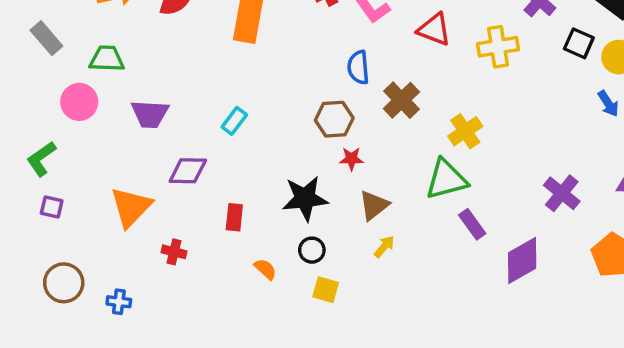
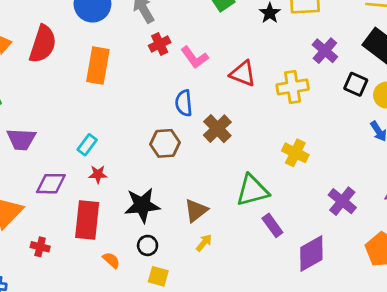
yellow cross: (465, 131) -> (295, 153), moved, turned -30
red star: (351, 159) -> (98, 174), moved
red rectangle: (234, 217) -> (87, 220), size x1.8

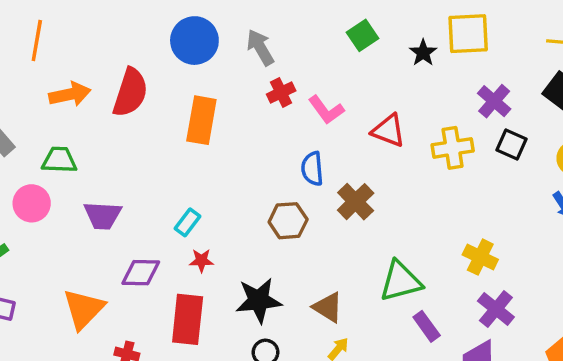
black square: (356, 84) -> (511, 144), moved
yellow cross: (295, 153) -> (480, 257), moved
purple cross: (342, 201) -> (496, 309), moved
brown triangle: (196, 211) -> (328, 307), turned -50

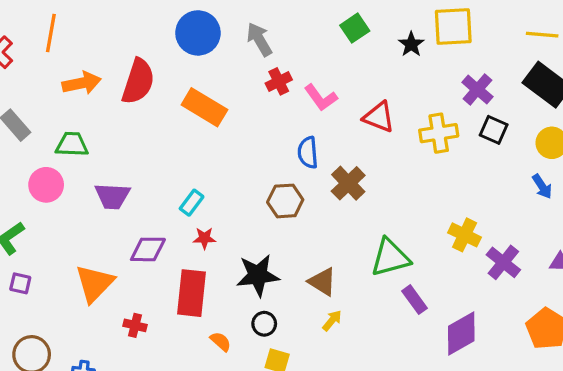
orange rectangle: (201, 120) -> (204, 107), turned -69
purple cross: (496, 309) -> (503, 262), moved

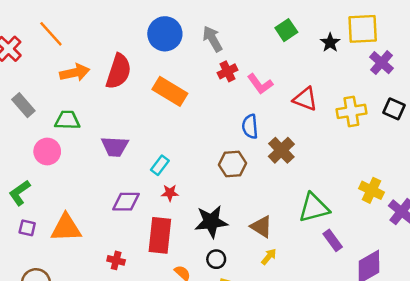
orange line: (51, 33) -> (51, 34), turned -52
purple cross: (477, 90) -> (381, 63), moved
purple trapezoid: (112, 196) -> (115, 146), moved
orange triangle: (95, 283) -> (66, 228), moved, turned 44

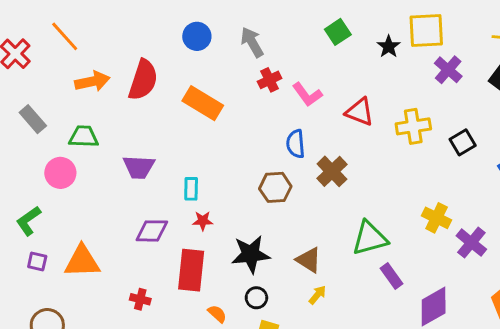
blue circle: (165, 34) -> (197, 36), size x0.7
black square: (394, 109) -> (463, 142), moved, turned 35
cyan rectangle: (160, 165) -> (191, 189), turned -36

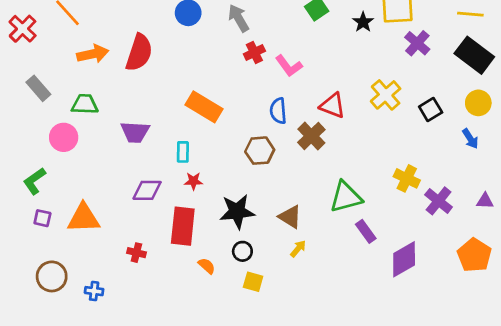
orange rectangle: (203, 103) -> (204, 107), moved
red triangle: (360, 112) -> (333, 106), moved
yellow cross: (413, 126) -> (386, 95), turned -32

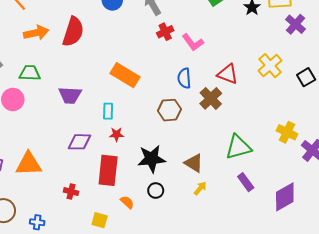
purple rectangle: (366, 231) -> (246, 182), moved
yellow square: (253, 282) -> (100, 220), moved

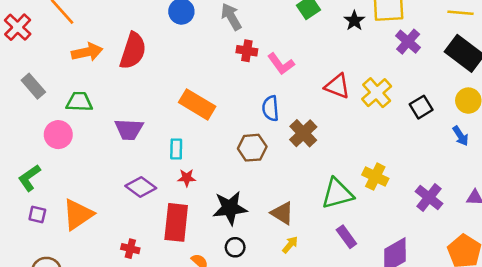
red cross: (165, 32) -> (247, 51), turned 35
red triangle: (228, 74) -> (337, 86), moved
yellow cross: (287, 132) -> (375, 177), moved
purple diamond: (79, 142) -> (141, 187), turned 35
orange triangle: (29, 164) -> (78, 215), turned -32

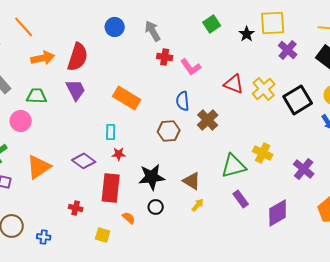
black square: (421, 107) -> (298, 100), size x1.6
purple trapezoid: (129, 129) -> (76, 90), moved, turned -120
orange triangle: (78, 215) -> (39, 167), moved

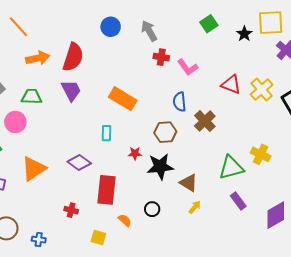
red star: (119, 154) -> (135, 153), moved
black star: (152, 177) -> (160, 167), moved

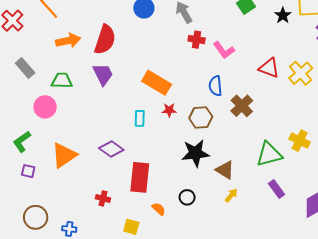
red star: (135, 153) -> (169, 110), moved

